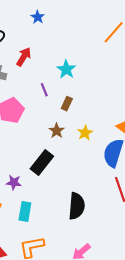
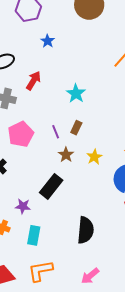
purple line: (44, 90) -> (56, 132), moved

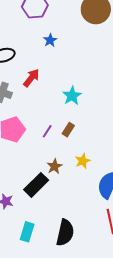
purple line: (56, 132) -> (47, 131), turned 48
brown star: (66, 155) -> (54, 166), moved
cyan rectangle: (34, 235) -> (27, 232), moved

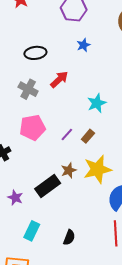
yellow star: (83, 161) -> (97, 169), size x1.8
black semicircle: (65, 233) -> (69, 237), size x0.6

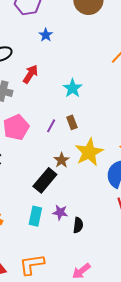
brown rectangle: (88, 136) -> (72, 122), turned -48
purple star: (15, 198) -> (60, 212), moved
cyan rectangle: (32, 231) -> (35, 216), moved

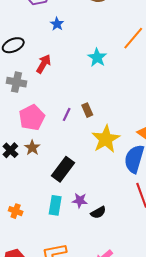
cyan star: (73, 88) -> (97, 57), moved
brown star: (62, 160) -> (32, 148), moved
black semicircle: (78, 225) -> (98, 212), turned 56

